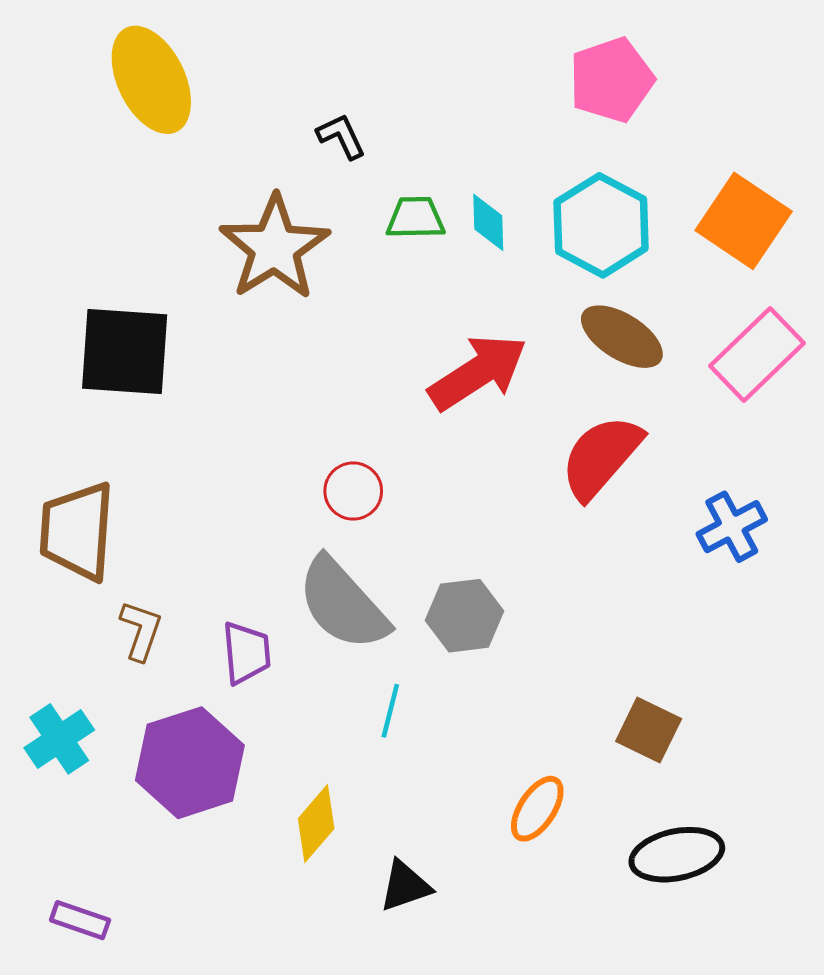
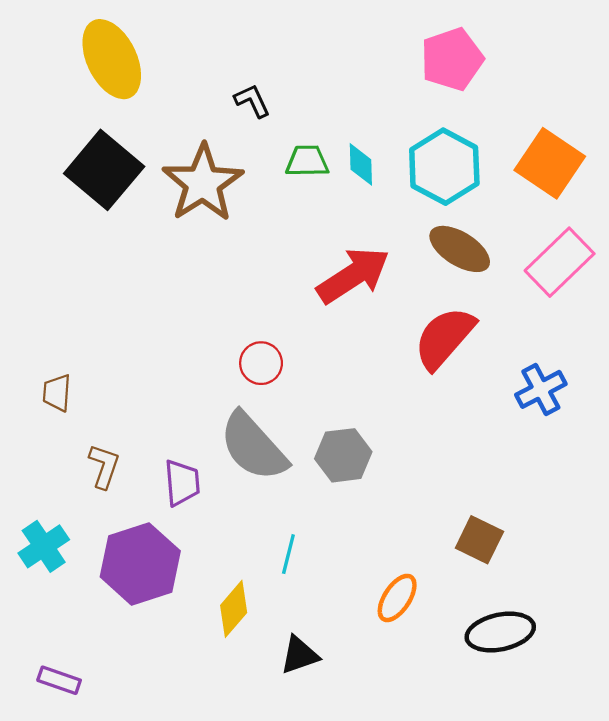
black square: (125, 351) -> (104, 170), moved, turned 36
brown trapezoid: (77, 531) -> (57, 393), size x0.5
cyan line: (390, 711) -> (288, 554), moved

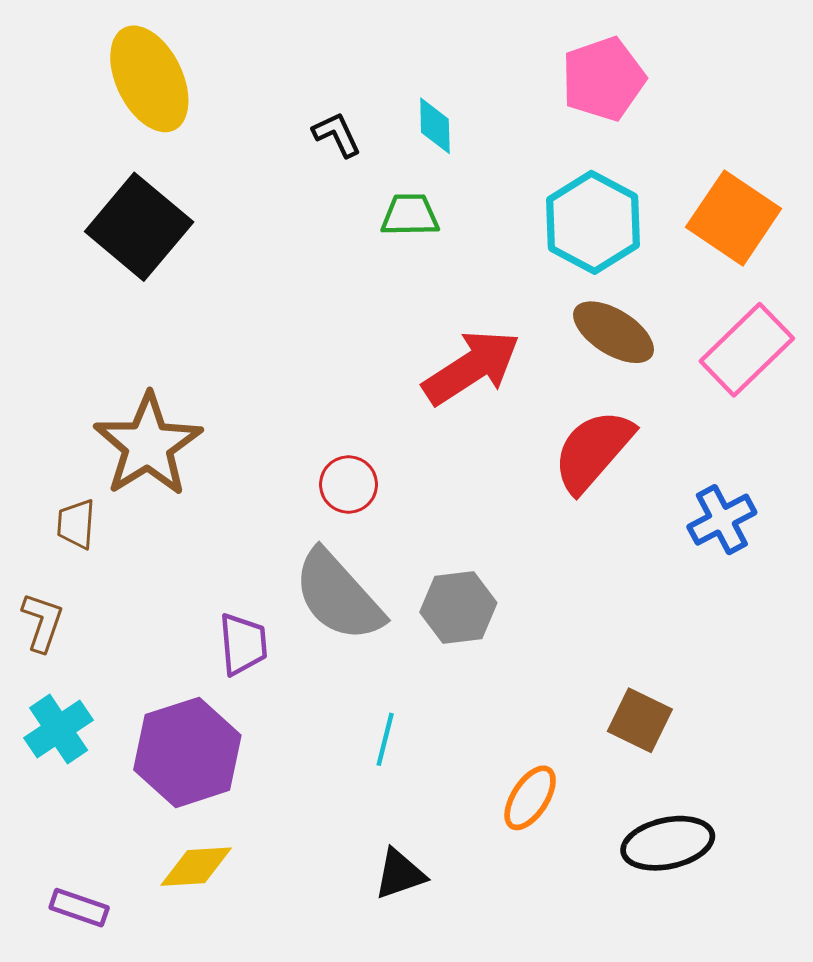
cyan diamond: (361, 164) -> (435, 126), moved
brown star: (203, 183) -> (148, 445), moved
brown L-shape: (104, 466) -> (42, 622), moved
yellow diamond: (234, 609) -> (196, 867), moved, turned 46

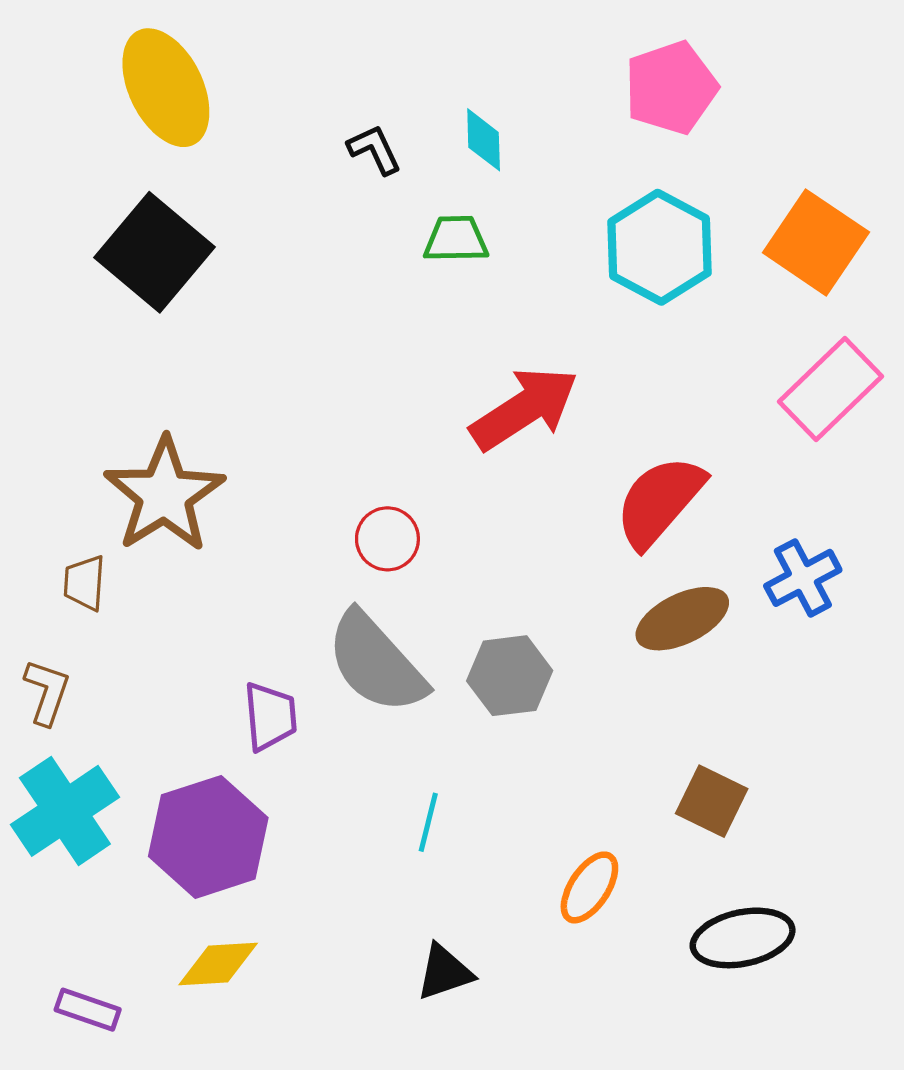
brown ellipse: (614, 332) -> (682, 619), moved, turned -58
cyan cross: (59, 729) -> (65, 811), size x1.4

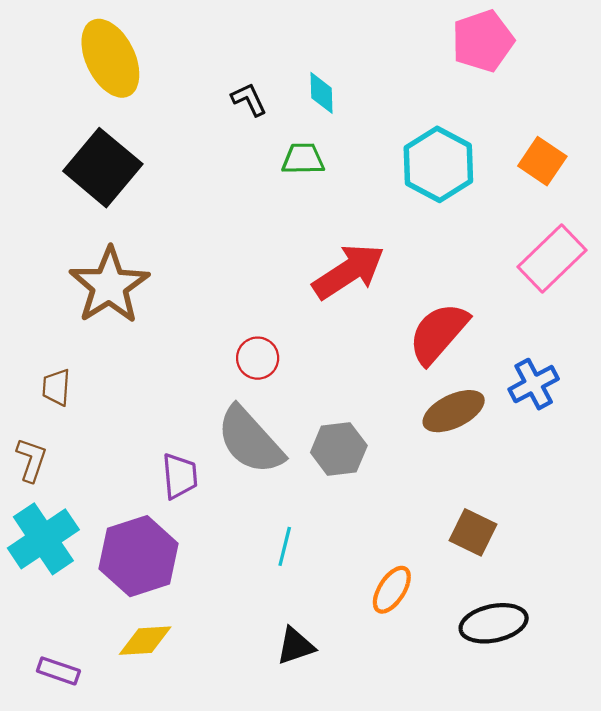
pink pentagon: (671, 88) -> (483, 41), moved
orange square: (816, 242) -> (542, 161), size x0.7
brown star: (164, 495) -> (109, 286), moved

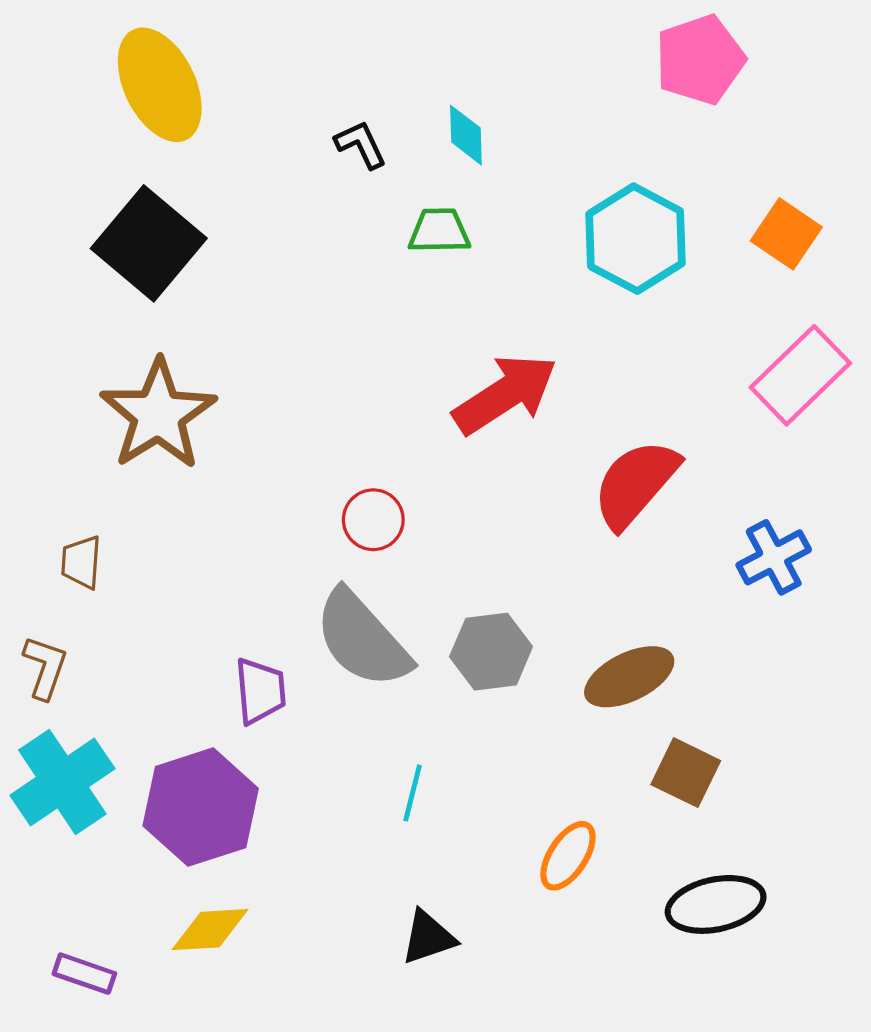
brown ellipse: (454, 411) -> (629, 677), moved

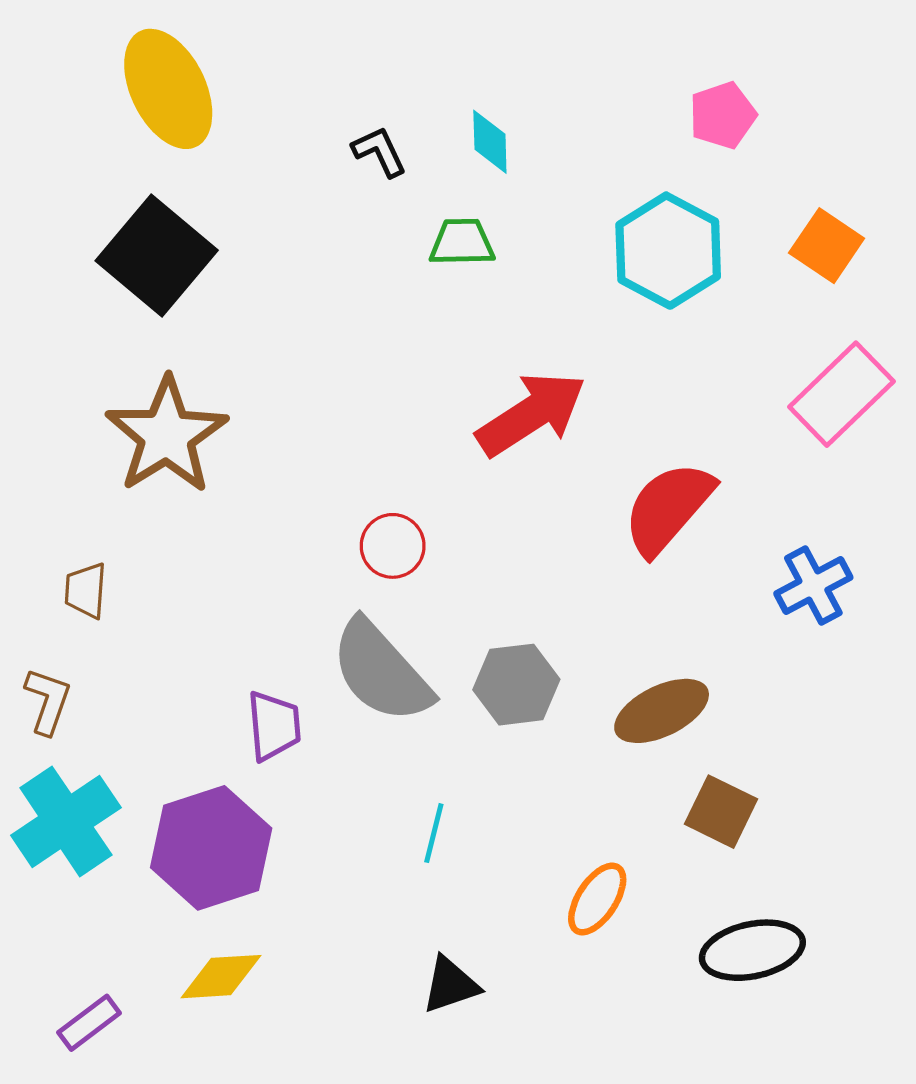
pink pentagon: (700, 60) -> (723, 115), moved, size x0.7
purple rectangle: (84, 974) -> (89, 1023), turned -56

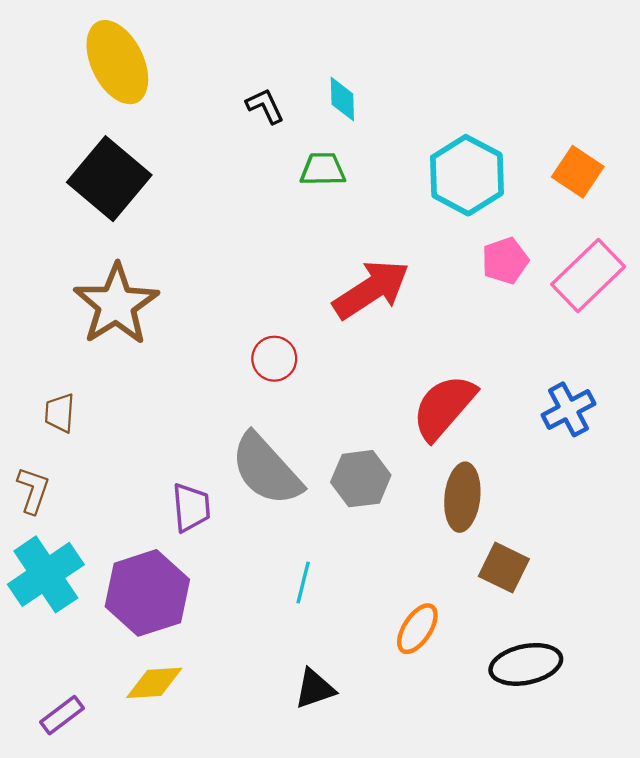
pink pentagon: (723, 115) -> (505, 261), moved
red semicircle: (668, 508) -> (444, 407), moved
red circle: (393, 546) -> (274, 359), moved
brown ellipse: (662, 711) -> (462, 497), turned -58

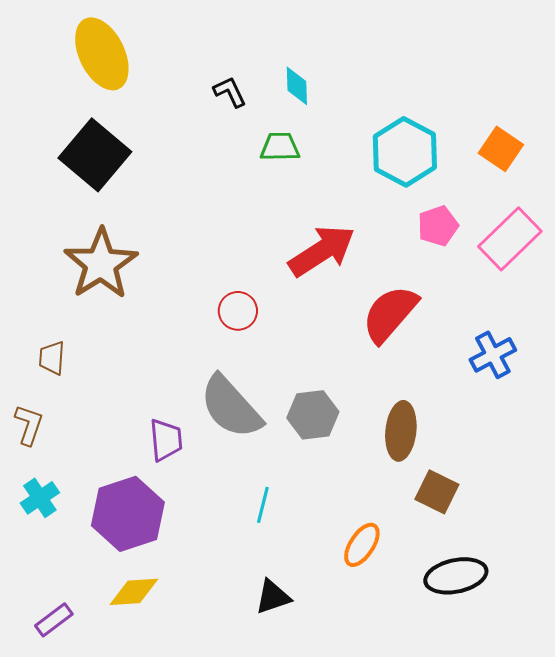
red semicircle: (444, 407) -> (390, 314), moved
cyan cross: (46, 574) -> (40, 498), size x0.6

